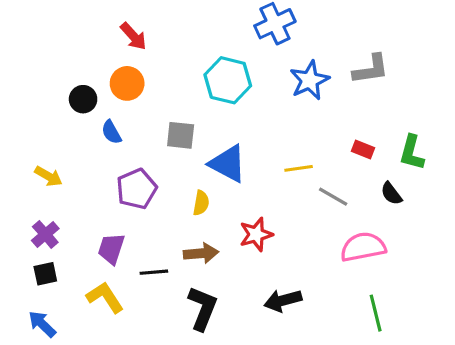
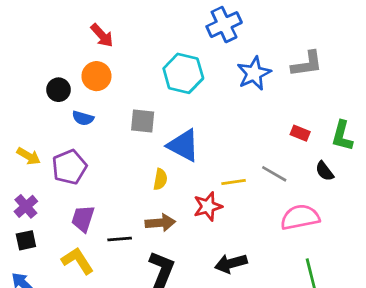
blue semicircle: (111, 132) -> (83, 118), turned -45
yellow line: (299, 168) -> (234, 182), moved
purple pentagon: (137, 189) -> (69, 167), moved

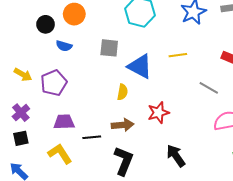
yellow line: (234, 182) -> (178, 55), moved
purple trapezoid: (83, 219) -> (64, 122), turned 70
black arrow: (231, 263) -> (176, 156), turned 70

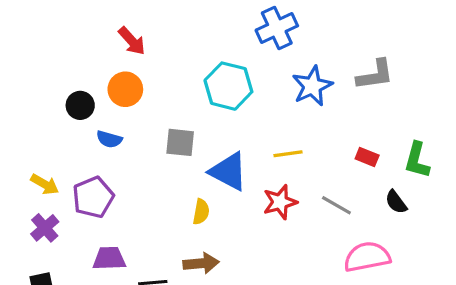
purple cross: (21, 113) -> (45, 228), moved
red star: (158, 113) -> (280, 202), moved

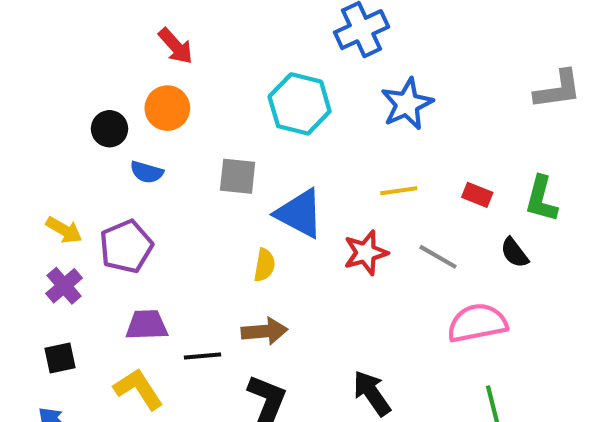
gray L-shape: (375, 75) -> (558, 89), moved
yellow line: (288, 154) -> (399, 191), moved

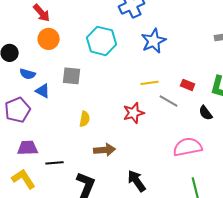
orange circle: (167, 108) -> (49, 39), moved
blue triangle: (300, 213) -> (43, 91), moved, size x0.6
gray line: (438, 257) -> (169, 101), moved
brown arrow: (264, 331) -> (105, 150), moved

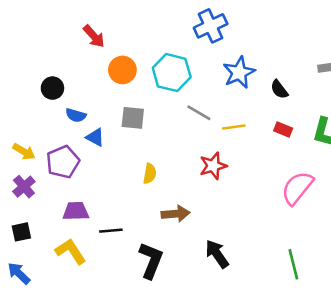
orange circle: (49, 39) -> (122, 70), moved
gray line: (169, 101) -> (199, 113), moved
black semicircle: (206, 113) -> (279, 89), moved
pink semicircle: (188, 147) -> (297, 188), moved, turned -40

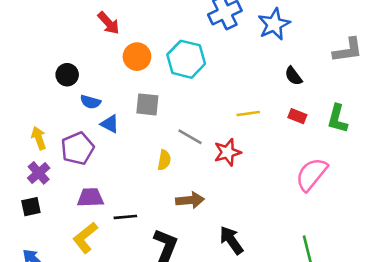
blue star: (239, 73) -> (274, 24), moved
gray line: (199, 113) -> (190, 137), moved
yellow arrow: (24, 152) -> (39, 138), turned -140
black square: (21, 232) -> (31, 207), moved
yellow L-shape: (71, 251) -> (85, 238), turned -96

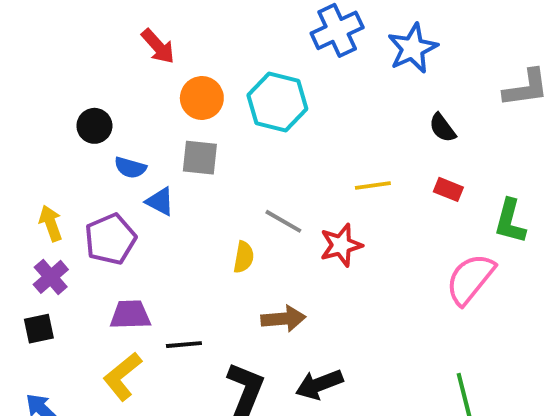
gray square: (147, 104) -> (200, 158), moved
green L-shape: (337, 119) -> (510, 221), moved
black arrow: (231, 240) -> (319, 384), moved, turned -76

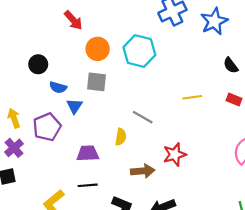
blue triangle: (160, 201) -> (74, 106), turned 35
red star: (341, 245) -> (175, 154), moved
purple trapezoid: (130, 315) -> (88, 153), moved

